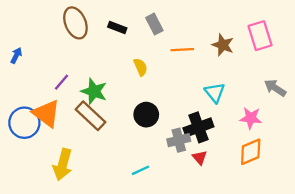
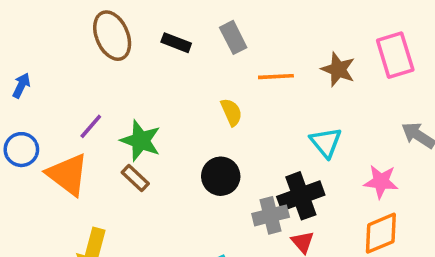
yellow semicircle: (140, 67) -> (231, 112), moved
brown rectangle: (91, 116) -> (135, 178), size x0.6
blue circle: (24, 123) -> (21, 150), moved, size x0.7

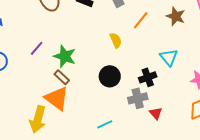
orange line: (276, 77) -> (141, 20), turned -48
orange triangle: (68, 174) -> (57, 98), moved
black cross: (301, 196) -> (148, 77), moved, size x0.7

